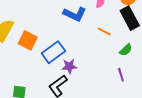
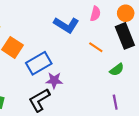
purple line: (121, 75) -> (115, 102), moved

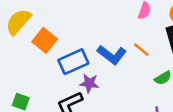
blue L-shape: (66, 25) -> (112, 55), moved

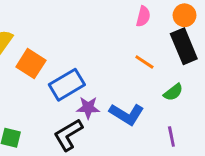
blue L-shape: (112, 55) -> (127, 114), moved

